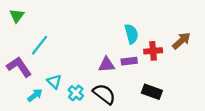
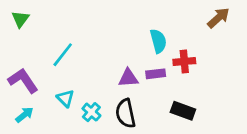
brown arrow: (181, 41) -> (218, 18), moved
cyan line: (39, 45) -> (63, 55), moved
black semicircle: (104, 94) -> (126, 113), turned -140
cyan arrow: (35, 95) -> (24, 115), moved

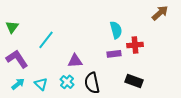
green triangle: (20, 19) -> (12, 27), moved
purple triangle: (128, 78) -> (75, 61), moved
cyan triangle: (65, 98) -> (41, 84), moved

